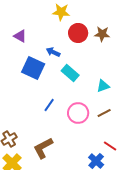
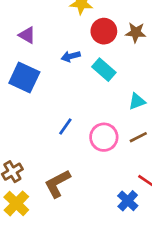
blue arrow: (53, 52) -> (71, 56), turned -40
blue square: (33, 68) -> (24, 78), moved
cyan rectangle: (70, 73) -> (104, 70), moved

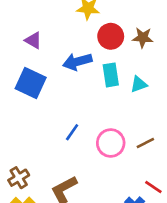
blue arrow: (71, 56) -> (77, 62), size x1.5
cyan rectangle: (104, 70) -> (111, 75), turned 40
cyan triangle: (137, 101) -> (139, 84), moved

